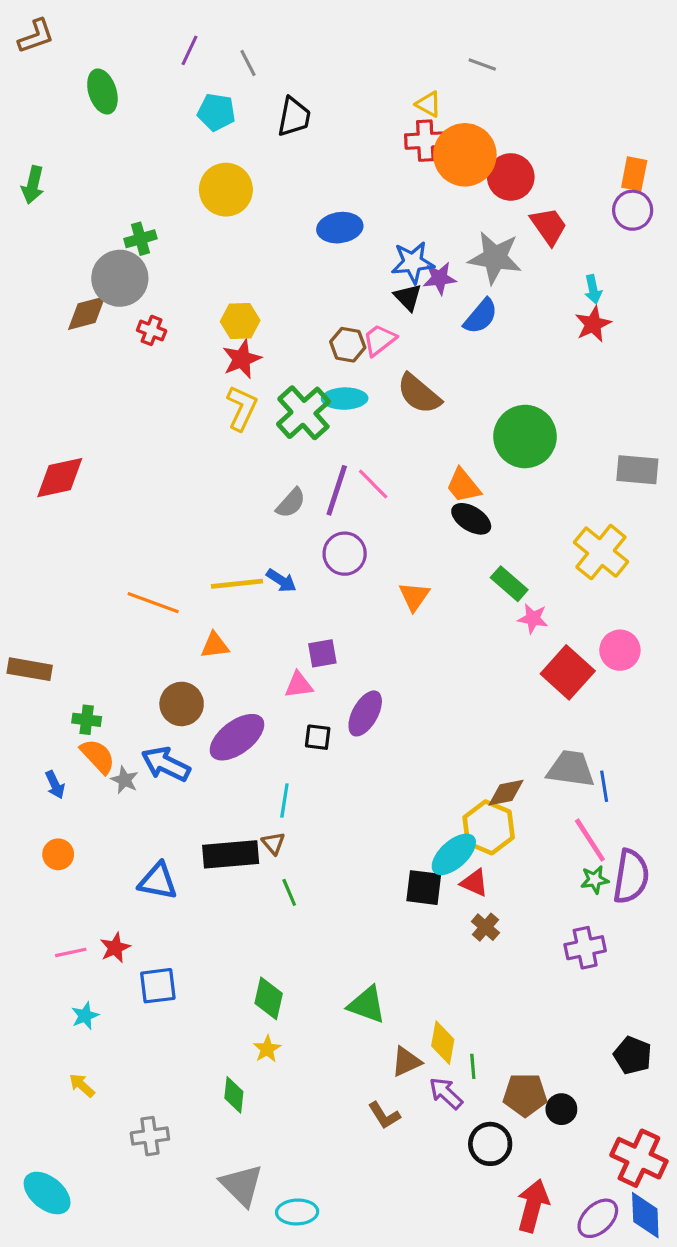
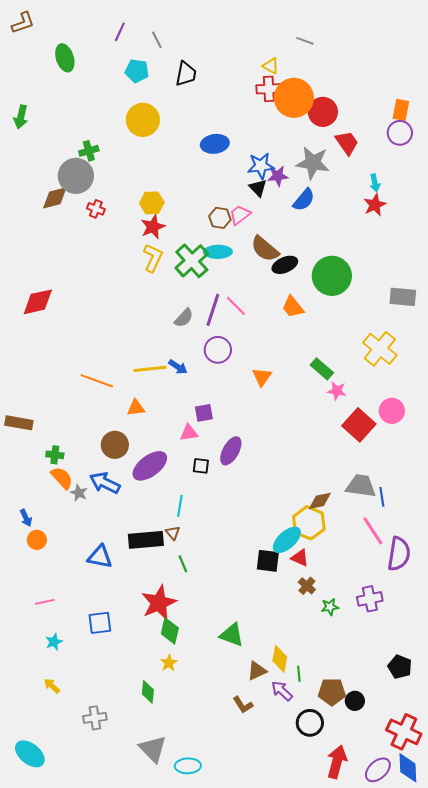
black ellipse: (471, 519) -> (285, 265), moved, turned -55
blue arrow: (55, 785) -> (26, 518), moved
green star: (595, 880) -> (330, 607), moved
red star: (115, 948) -> (159, 603), moved, size x1.8

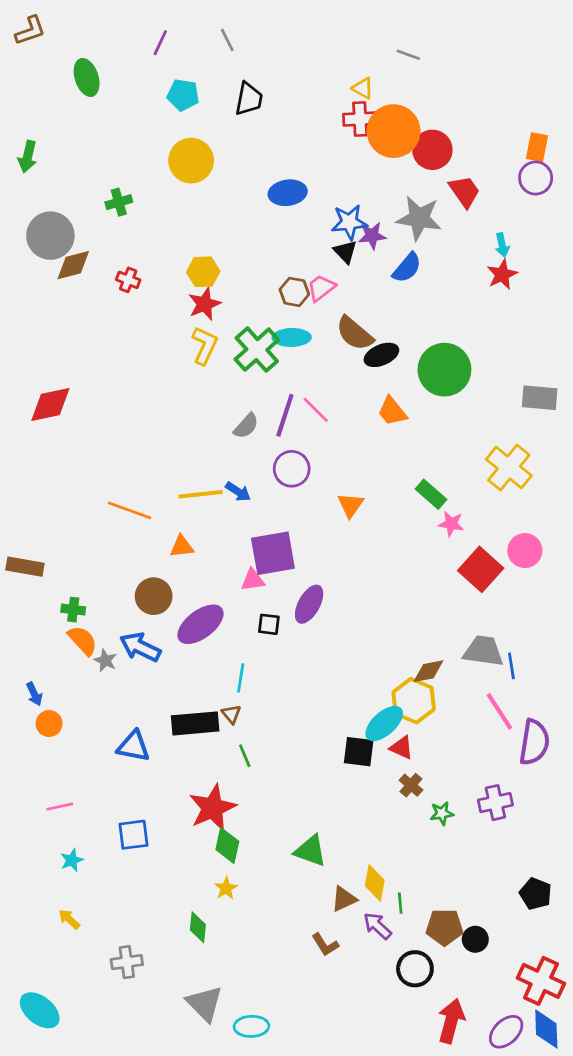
gray line: (157, 40) -> (227, 40), moved
gray circle: (76, 176) -> (50, 236), moved
purple square: (204, 413) -> (273, 553), size x1.8

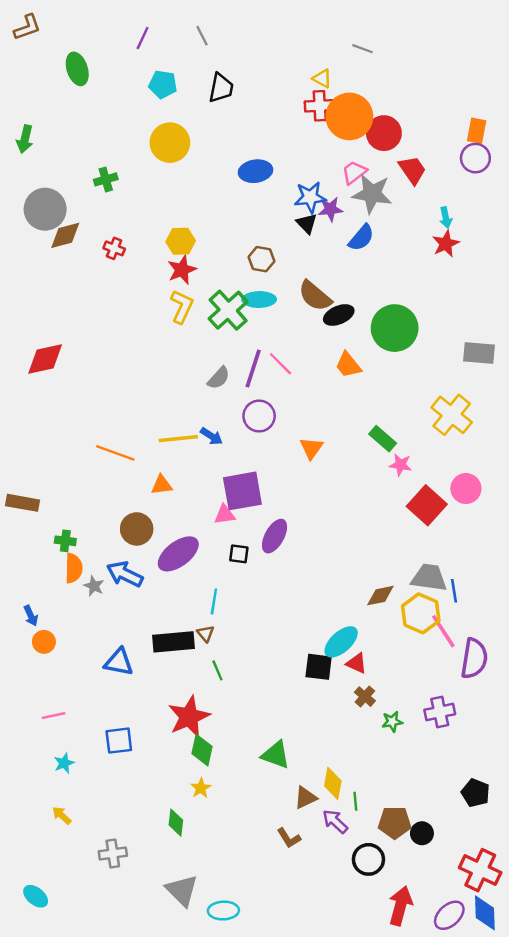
pink trapezoid: (321, 288) -> (354, 172), moved
orange semicircle: (83, 640) -> (74, 568), turned 44
yellow hexagon: (414, 701) -> (421, 613), moved
cyan ellipse: (40, 1010) -> (36, 896), size x0.7

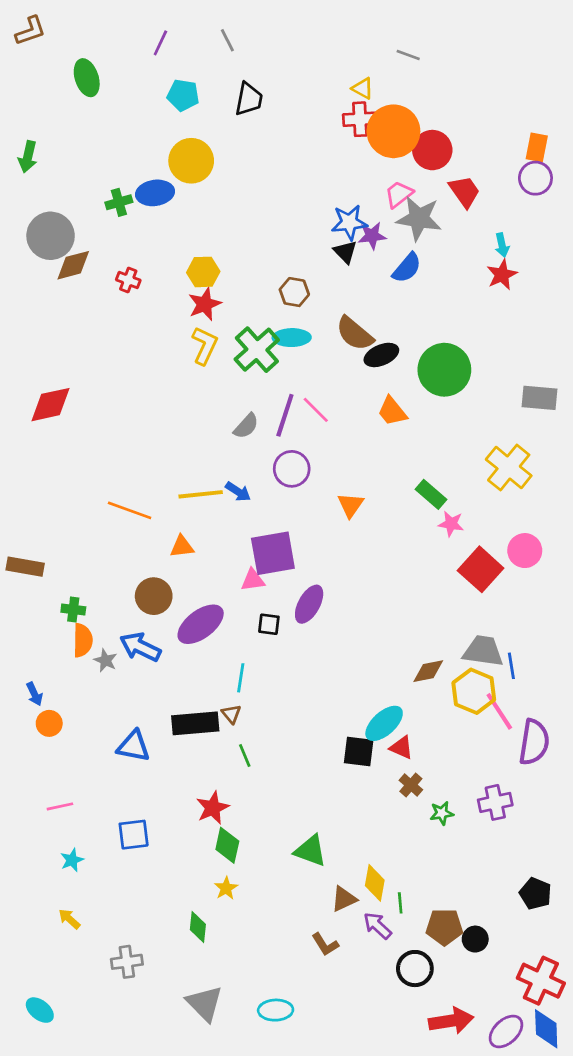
blue ellipse: (256, 171) -> (155, 193), moved
red star: (189, 717) -> (213, 808), size x0.7
red arrow: (401, 906) -> (451, 1021), turned 66
cyan ellipse: (223, 911) -> (276, 1010), moved

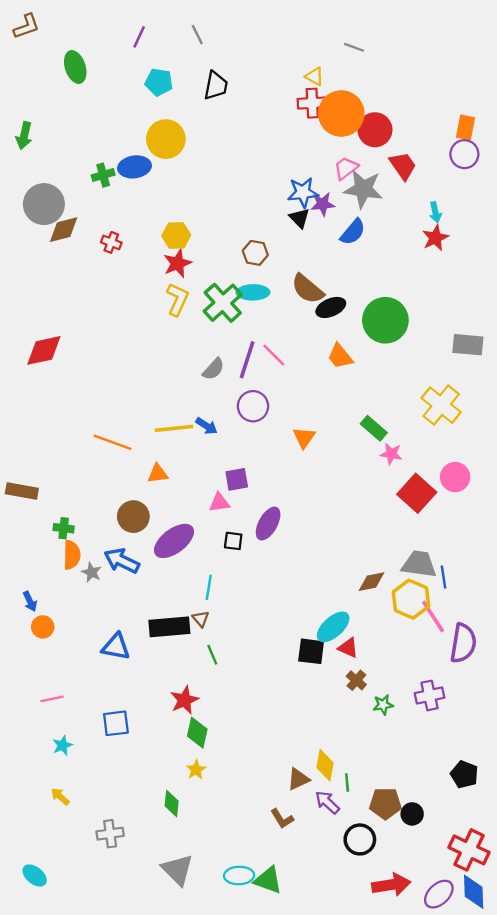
purple square: (273, 553) -> (237, 479), size x0.6
green triangle: (310, 851) -> (268, 880), moved

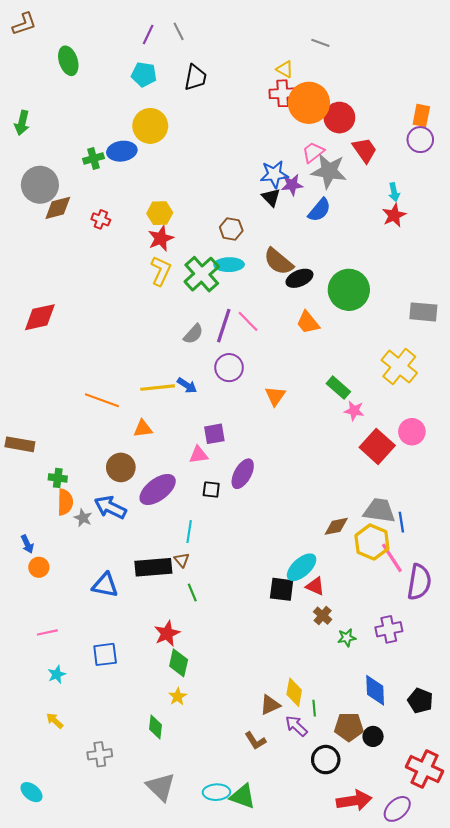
purple line: (139, 37) -> (148, 35), moved
blue diamond: (474, 892) -> (375, 690), moved

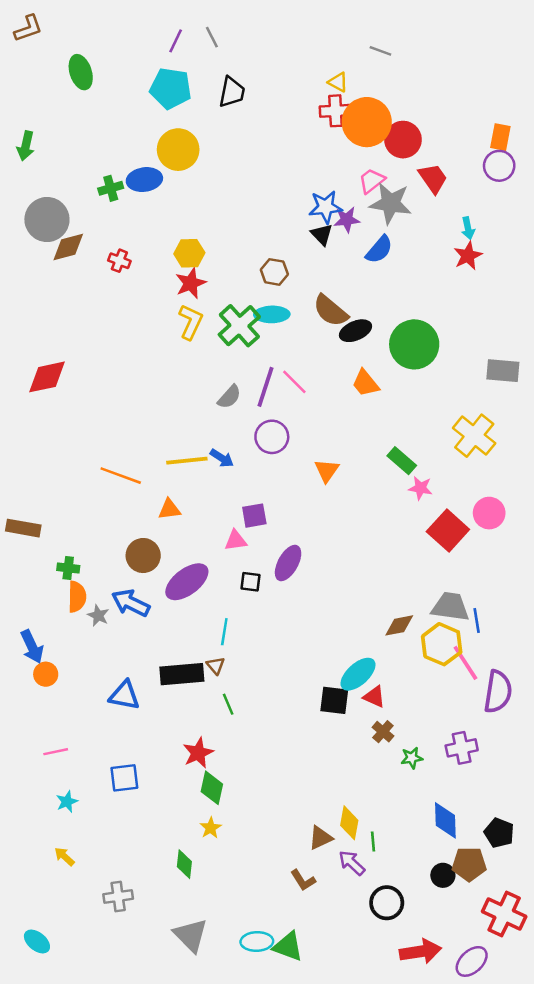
cyan pentagon: (144, 74) -> (171, 88), size x1.4
blue arrow: (27, 544) -> (32, 647), size x1.5
brown pentagon: (349, 727) -> (469, 864), moved

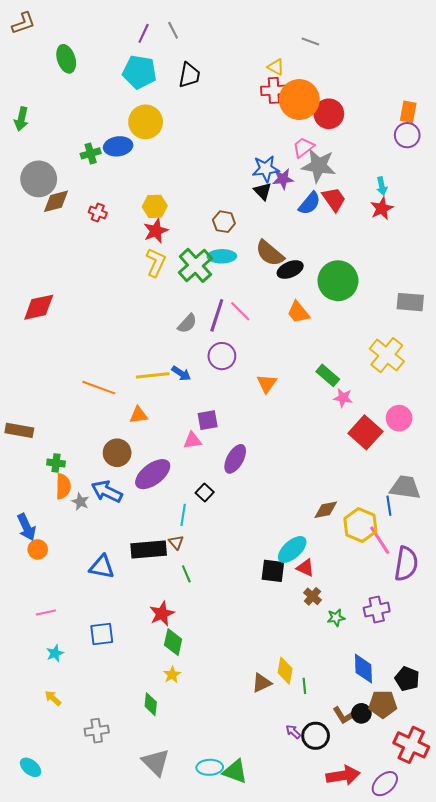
red trapezoid: (433, 178) -> (334, 199), moved
black square: (251, 582) -> (205, 492), moved, turned 36
gray trapezoid: (450, 607) -> (405, 487), moved
purple arrow: (352, 863) -> (293, 732), moved, size x0.7
brown L-shape: (303, 880) -> (343, 715), moved

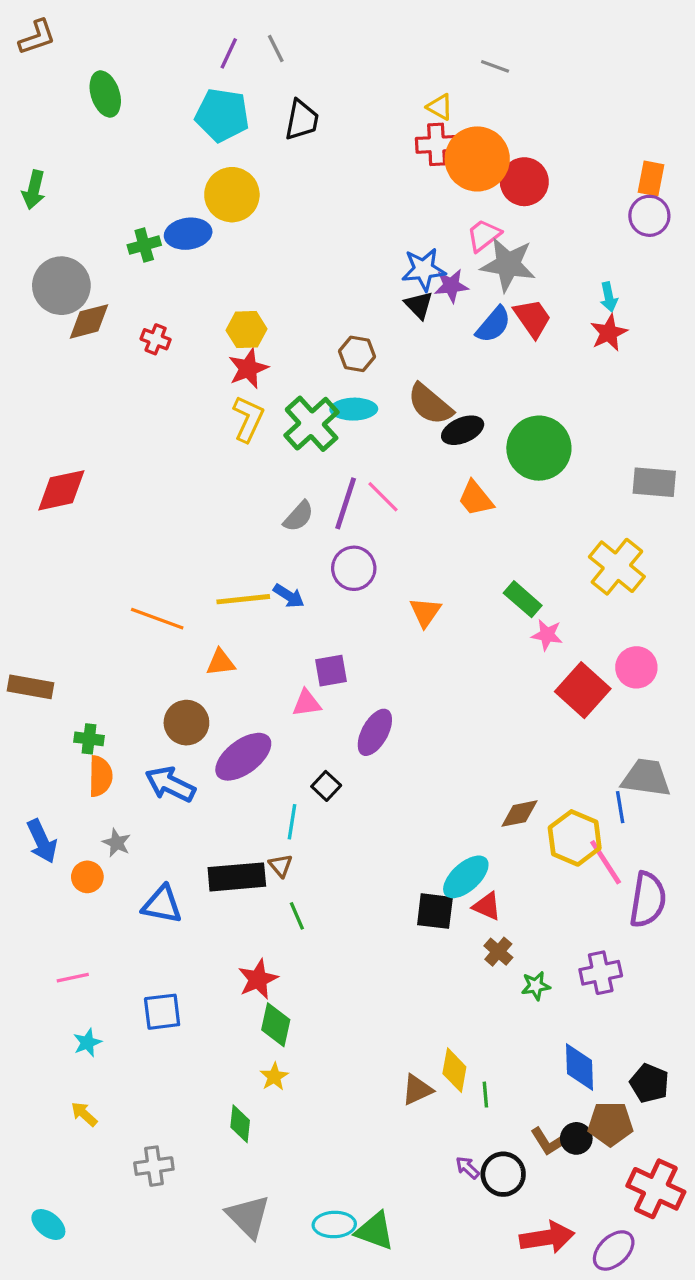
gray star: (80, 502) -> (117, 843), moved
orange circle: (38, 549) -> (87, 877), moved

